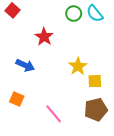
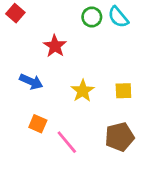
yellow star: (78, 66) -> (83, 91), moved
yellow square: (95, 81) -> (123, 91), moved
orange square: (17, 99) -> (38, 124), moved

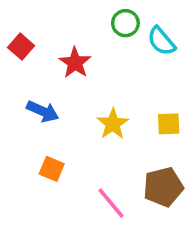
red square: (15, 13) -> (21, 47), moved
cyan semicircle: (118, 17) -> (161, 41), moved
pink line: (67, 142) -> (111, 203), moved

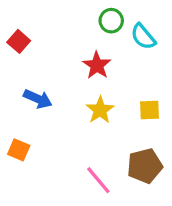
red star: (75, 63) -> (97, 65), moved
orange square: (52, 169) -> (19, 150), moved

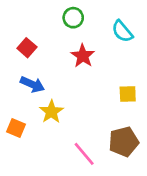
green circle: (111, 21) -> (73, 18), moved
red square: (19, 41) -> (27, 48), moved
yellow star: (100, 110) -> (51, 112), moved

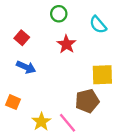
yellow square: (128, 94) -> (102, 75), size x1.5
yellow star: (51, 112) -> (41, 122), moved
brown pentagon: (124, 142) -> (87, 101), moved

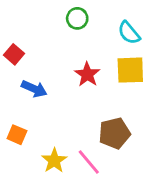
red square: (22, 38) -> (14, 54), moved
red star: (66, 44) -> (87, 74), moved
yellow square: (102, 75) -> (130, 70), moved

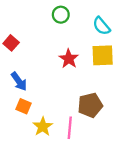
blue arrow: (34, 89) -> (19, 81), moved, turned 30
orange square: (17, 135) -> (23, 106), moved
pink line: (89, 162) -> (70, 128), turned 45

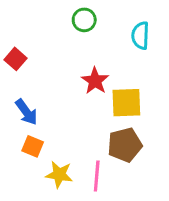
cyan semicircle: (101, 26) -> (140, 36), turned 42
yellow square: (103, 55) -> (126, 103), moved
yellow star: (43, 127) -> (59, 174), turned -30

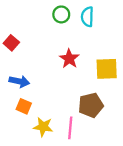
cyan semicircle: (140, 36) -> (87, 17), moved
yellow square: (126, 103) -> (107, 69), moved
blue arrow: (26, 112) -> (19, 81), turned -42

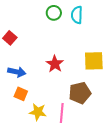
red star: (69, 59) -> (55, 64), moved

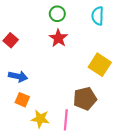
cyan semicircle: (77, 15) -> (98, 16), moved
yellow square: (94, 61) -> (100, 65), turned 35
red star: (55, 64) -> (58, 38), moved

